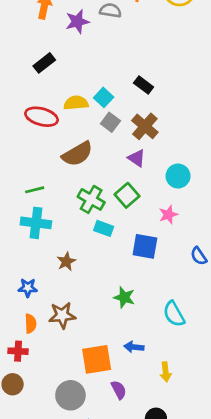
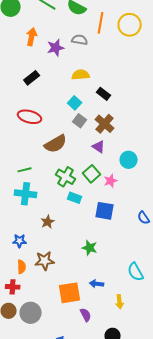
yellow semicircle: (76, 103) -> (81, 75), moved
pink star: (168, 215) -> (111, 181), moved
cyan semicircle: (174, 314) -> (136, 272), moved
gray circle: (70, 395) -> (31, 313), moved

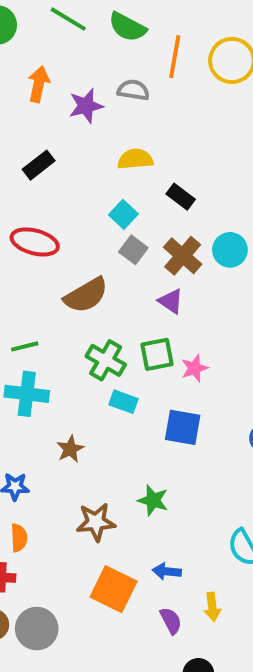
cyan circle: (129, 160) -> (230, 250), moved
green square: (92, 174) -> (157, 354), turned 30
brown star: (45, 261) -> (96, 522), moved
orange square: (70, 293) -> (114, 589), turned 35
purple semicircle: (86, 315) -> (171, 621), moved

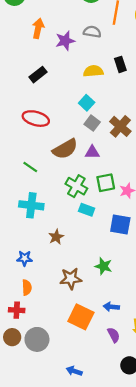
black rectangle: (181, 197) -> (120, 64), moved, turned 35
purple triangle: (171, 301) -> (92, 152), moved, turned -35
green line: (25, 346) -> (30, 167), moved, turned 49

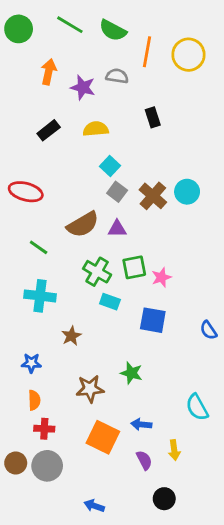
purple star: (65, 41) -> (83, 87), turned 30
yellow semicircle: (93, 71) -> (96, 129), moved
red ellipse: (36, 119) -> (26, 192), moved
red cross: (17, 310) -> (44, 429), moved

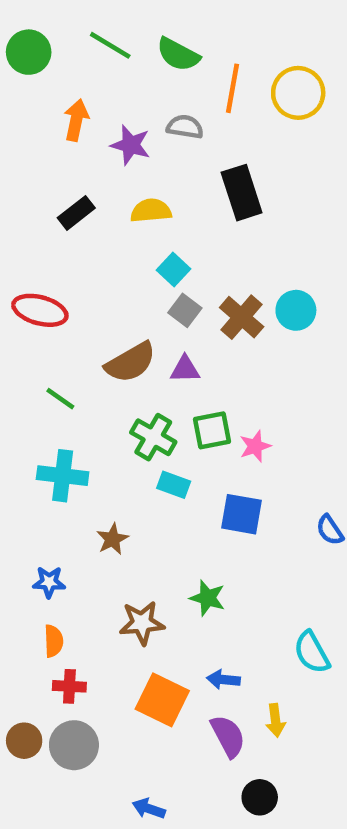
black rectangle: (153, 117) -> (242, 193), size x1.6
purple semicircle: (144, 460) -> (228, 736), size x1.4

